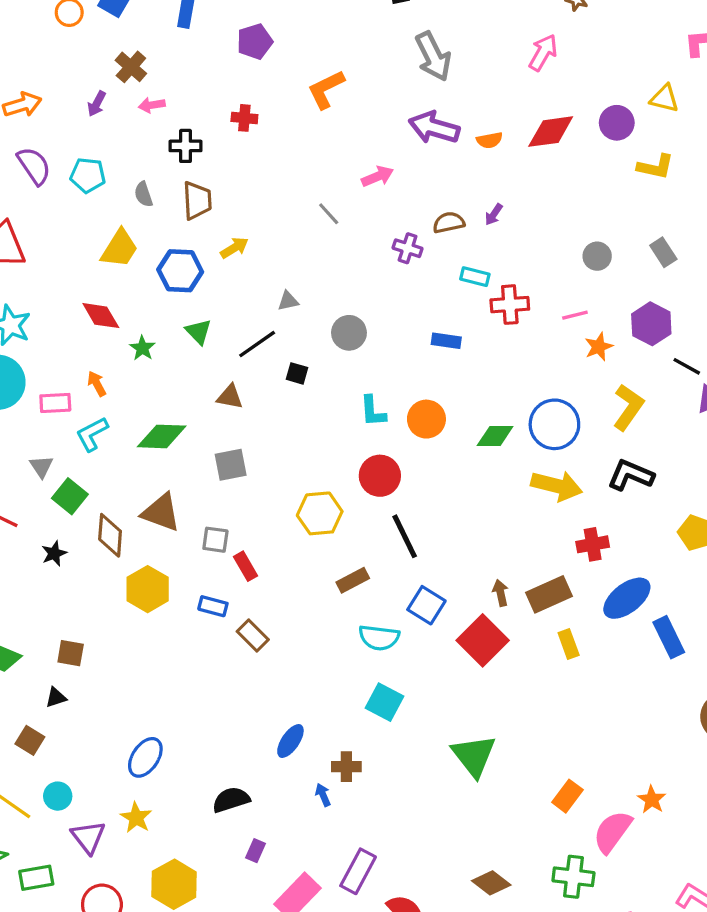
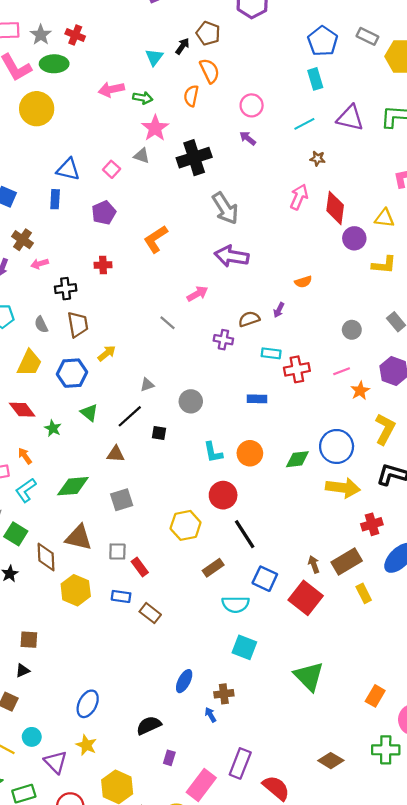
red diamond: (551, 132) -> (335, 208), moved, turned -68
orange semicircle: (490, 140) -> (303, 282), moved

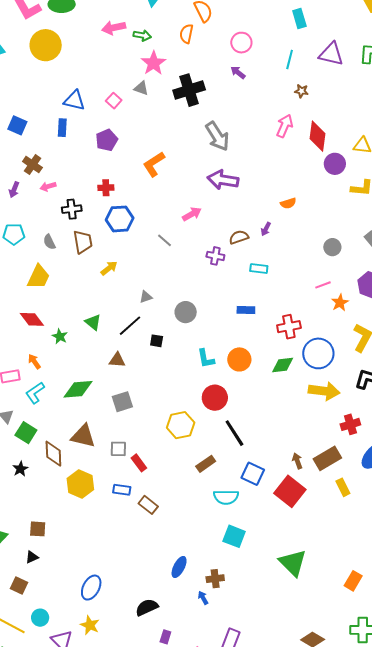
cyan line: (304, 124) -> (290, 59), turned -48
red cross: (297, 369) -> (289, 327), moved
blue hexagon: (72, 373) -> (120, 219), moved

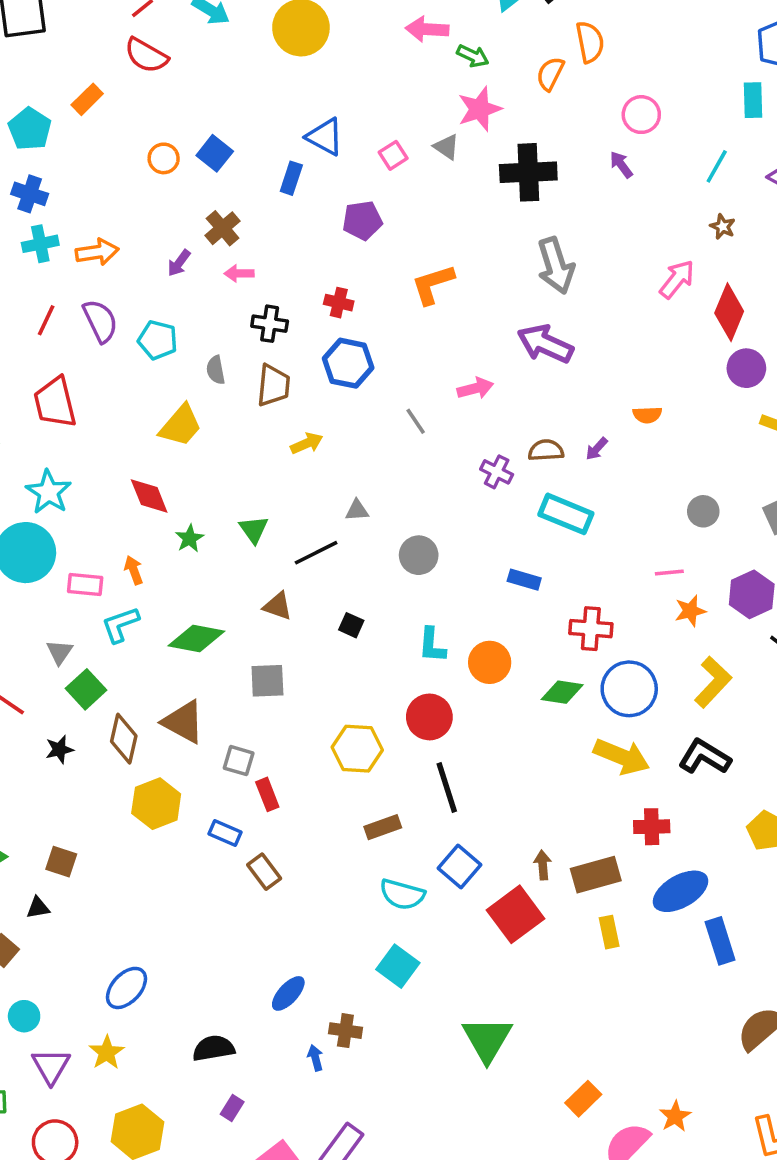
cyan rectangle: (259, 269) -> (566, 514), size x1.6
black square: (157, 341) -> (351, 625), moved

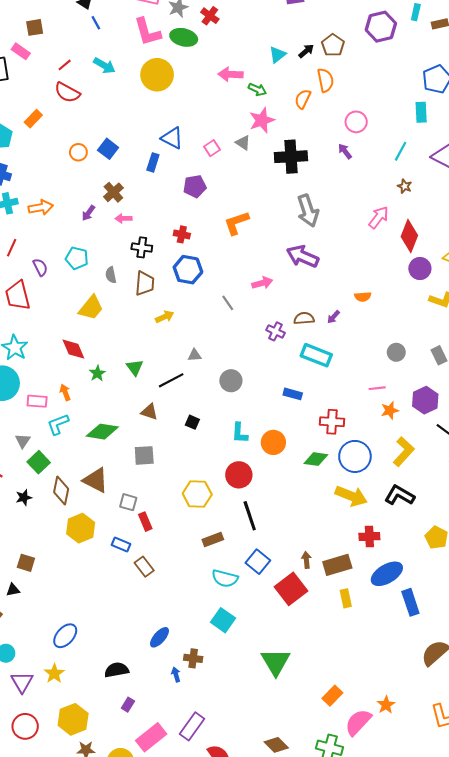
purple semicircle: (100, 321) -> (40, 267), moved, size x0.7

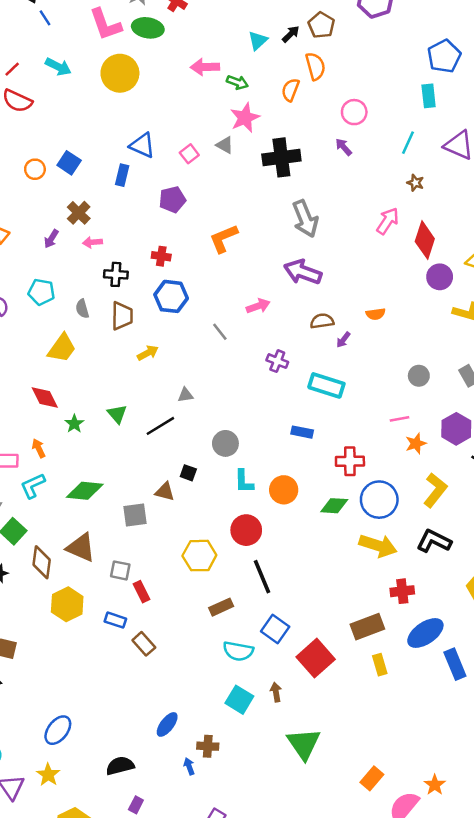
brown semicircle: (304, 318) -> (322, 321), moved
gray circle: (231, 381) -> (225, 443), moved
brown triangle: (149, 412) -> (165, 492), moved
brown arrow: (306, 560) -> (276, 692), moved

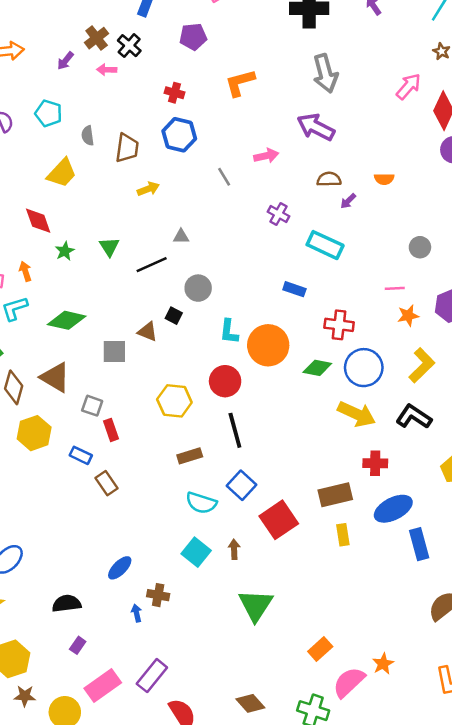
black cross: (116, 274) -> (129, 46), moved, turned 30
gray circle: (225, 443) -> (198, 288), moved
orange circle: (284, 490) -> (268, 345), size x1.4

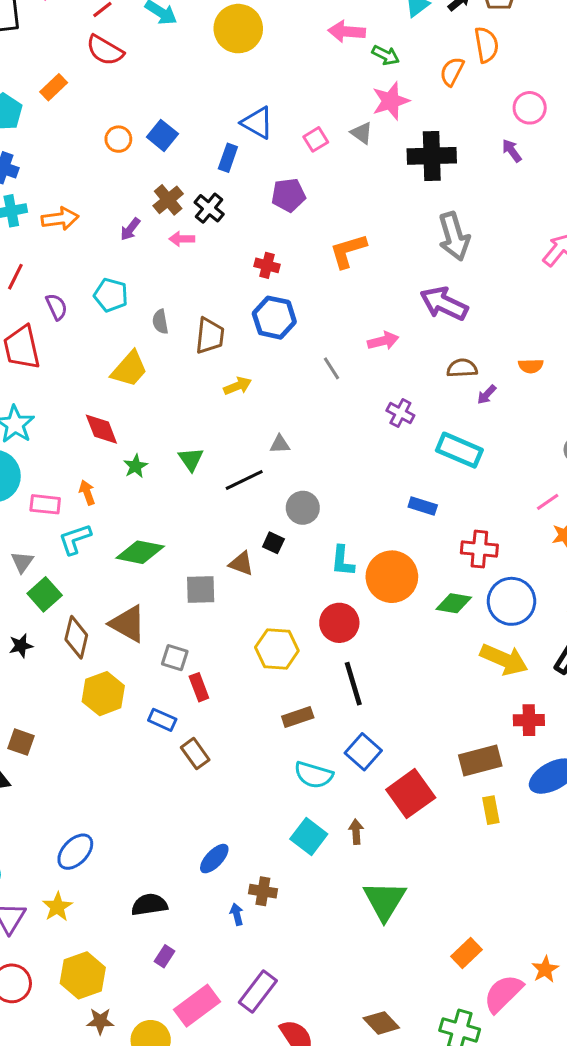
pink line: (395, 288) -> (548, 502), turned -30

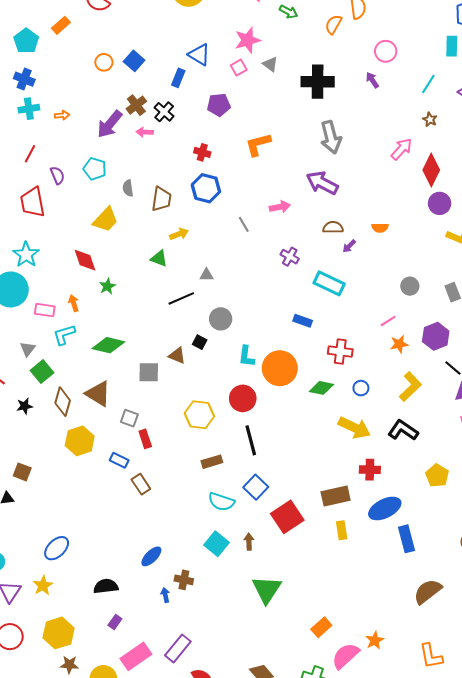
pink star: (391, 101) -> (248, 40), moved
orange arrow: (60, 219) -> (62, 115), size x0.6
purple arrow: (130, 229) -> (110, 124), size x1.8
green triangle: (191, 459) -> (159, 258), moved, turned -36
blue circle: (511, 601) -> (361, 388), size x0.5

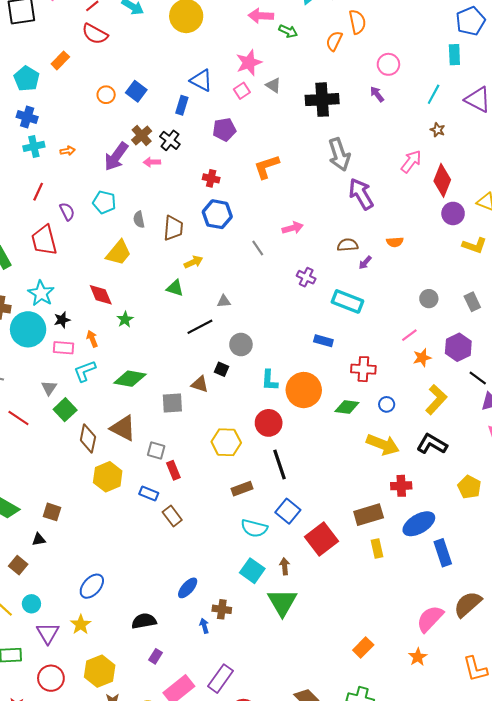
purple arrow: (322, 183) -> (361, 194), moved, turned 36
black star: (25, 406) -> (62, 320), moved
green triangle: (267, 589) -> (282, 602), moved
pink semicircle: (345, 656) -> (430, 619), moved

